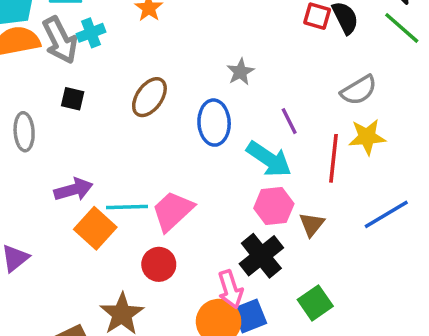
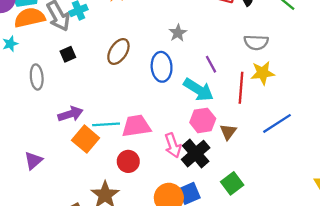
gray semicircle: (359, 90) -> (256, 42), turned 35
black square: (73, 99) -> (68, 54), turned -35
pink trapezoid: (173, 211) -> (136, 126), turned 36
pink arrow: (230, 289) -> (173, 145), moved

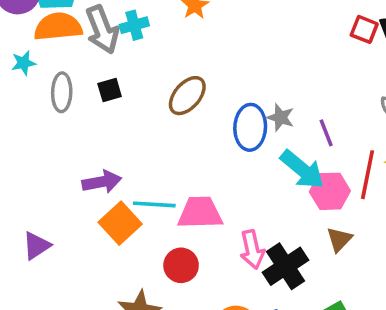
gray star: (178, 33) -> (281, 117), moved, turned -30
gray ellipse: (37, 77) -> (62, 92), moved
pink hexagon: (203, 120) -> (330, 191), moved

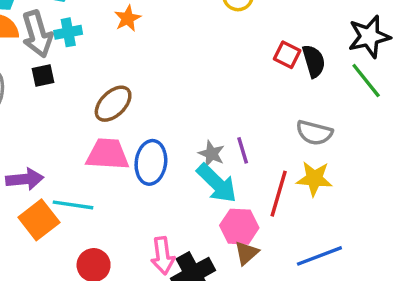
black square: (110, 90) -> (43, 76), moved
gray star: (281, 117) -> (211, 154), moved
blue ellipse: (250, 127) -> (151, 162), moved
pink hexagon: (330, 191) -> (239, 227), moved
pink trapezoid: (200, 213) -> (108, 154), moved

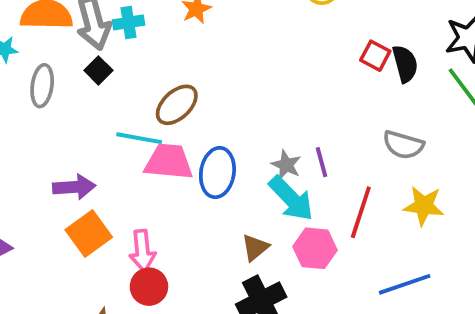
black square: (43, 76) -> (98, 70), turned -35
yellow star: (314, 179) -> (424, 206), moved
cyan line: (73, 205) -> (139, 138), moved
brown triangle: (247, 253) -> (255, 248), moved
pink arrow: (163, 256) -> (142, 251), moved

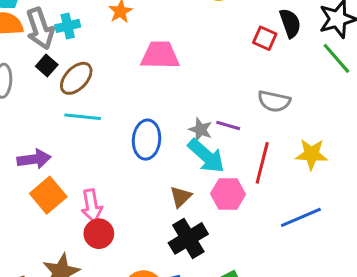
black semicircle: (405, 64) -> (290, 23), moved
brown ellipse: (177, 105) -> (76, 78), moved
gray semicircle: (403, 145) -> (274, 101), moved
pink trapezoid: (169, 162) -> (160, 55), moved
purple line: (321, 162) -> (228, 125), turned -55

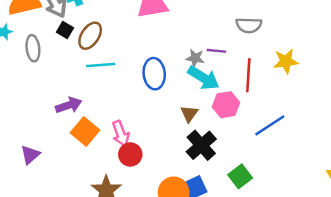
blue line: (301, 217) -> (270, 125), moved

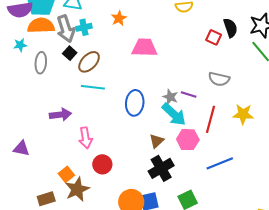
orange square: (85, 131) -> (66, 174), moved, size x0.7
pink arrow: (121, 134) -> (86, 138), moved
purple triangle: (30, 155) -> (21, 148), turned 42

